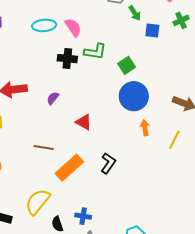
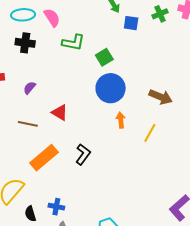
black cross: (67, 59) -> (25, 43), moved
brown line: (44, 148) -> (28, 124), moved

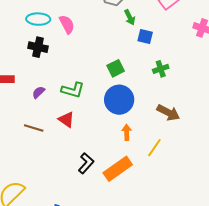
green cross: (160, 14) -> (161, 69), moved
green L-shape: (73, 42) -> (73, 90), moved
orange rectangle: (44, 158) -> (118, 169), moved

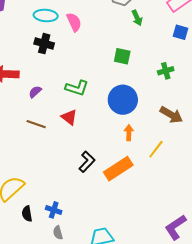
blue square: (145, 37) -> (181, 32), moved
green square: (116, 68) -> (122, 56), moved, turned 36
purple semicircle: (38, 92) -> (35, 92), moved

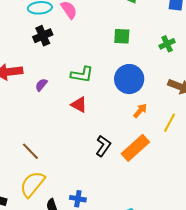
black cross: (44, 44) -> (43, 36), turned -30
brown line: (36, 124) -> (30, 151), moved, turned 36
orange arrow: (129, 133) -> (140, 111), turned 49

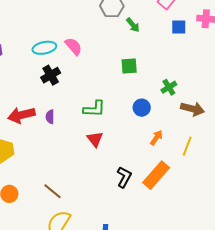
green cross: (167, 44) -> (169, 87), moved
blue circle: (129, 79) -> (142, 108), size x0.6
purple semicircle: (41, 85) -> (50, 117), moved, turned -32
red triangle: (79, 105) -> (95, 139), turned 30

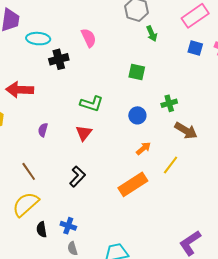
cyan ellipse: (44, 48) -> (38, 39), moved
purple semicircle: (50, 117) -> (43, 130), moved
black L-shape: (124, 177) -> (77, 176), moved

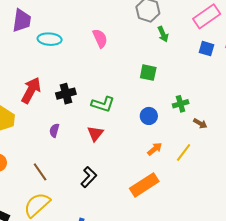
black cross: (59, 59) -> (66, 94), moved
red arrow: (20, 90) -> (31, 90), turned 116
brown arrow: (186, 131) -> (200, 123), moved, size x0.6
yellow line: (171, 165) -> (184, 153), moved

